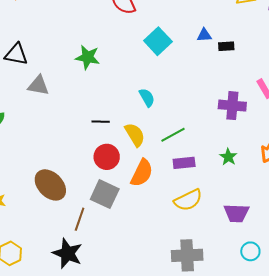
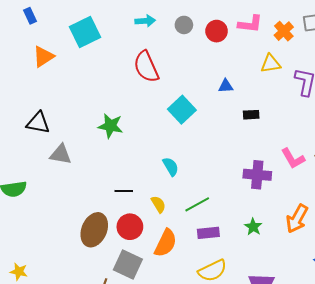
blue triangle: (204, 35) -> (226, 86), moved
yellow semicircle: (135, 135) -> (158, 204), size x0.7
brown ellipse: (50, 185) -> (94, 230), moved, turned 68

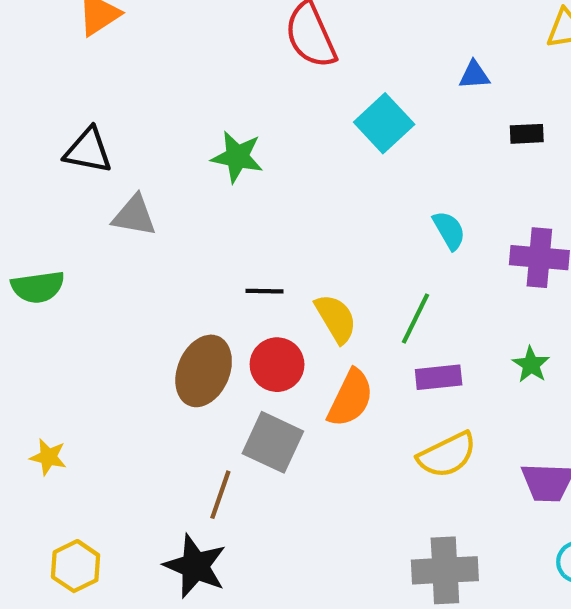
cyan semicircle: (171, 167) -> (449, 230), moved
yellow semicircle: (158, 204) -> (336, 318), size x1.4
green line: (197, 204) -> (416, 318), turned -35

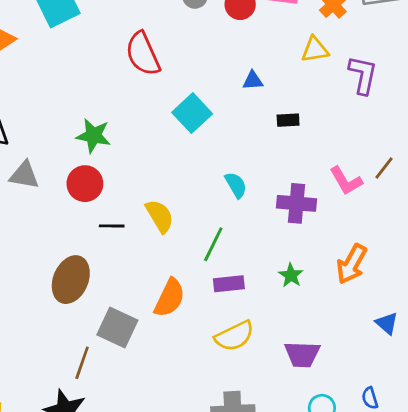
yellow semicircle: (336, 318) -> (160, 216), moved
red circle: (277, 365) -> (85, 184), moved

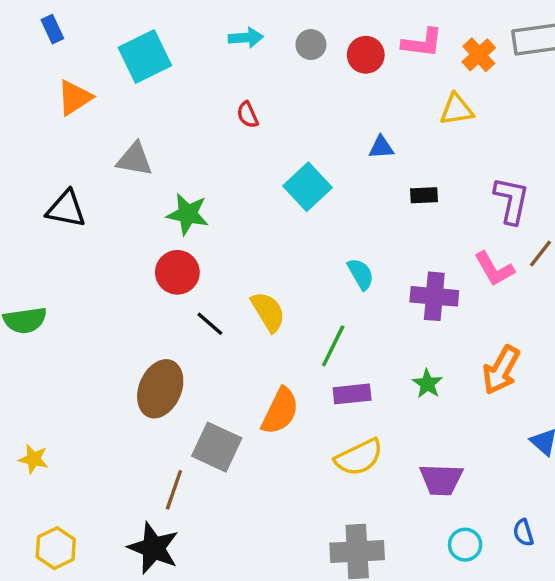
red semicircle: (143, 54) -> (248, 115), size x0.5
purple L-shape: (363, 75) -> (511, 200), moved
gray triangle: (24, 175) -> (135, 159), moved
black line: (112, 226) -> (210, 324), turned 40

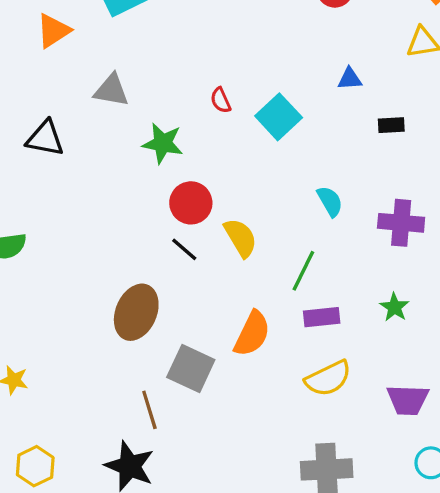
red semicircle: (248, 115) -> (221, 100), moved
red circle: (177, 272) -> (191, 203), moved
brown line: (174, 490) -> (149, 410), turned -36

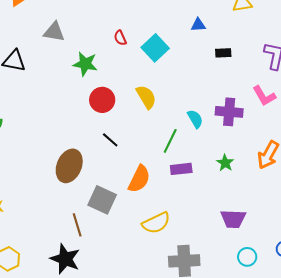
cyan semicircle: (330, 201) -> (195, 119), moved
yellow semicircle: (241, 238) -> (146, 97), moved
black line: (184, 249) -> (110, 140), moved
yellow semicircle: (328, 378) -> (156, 223), moved

